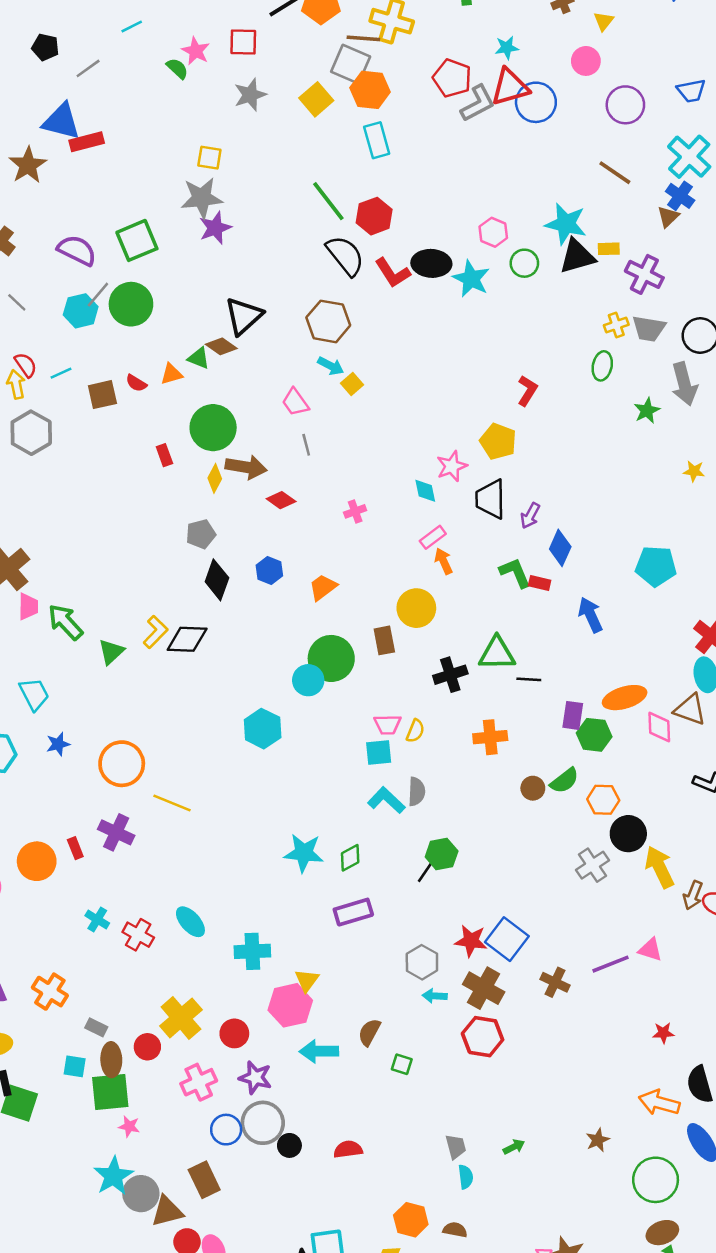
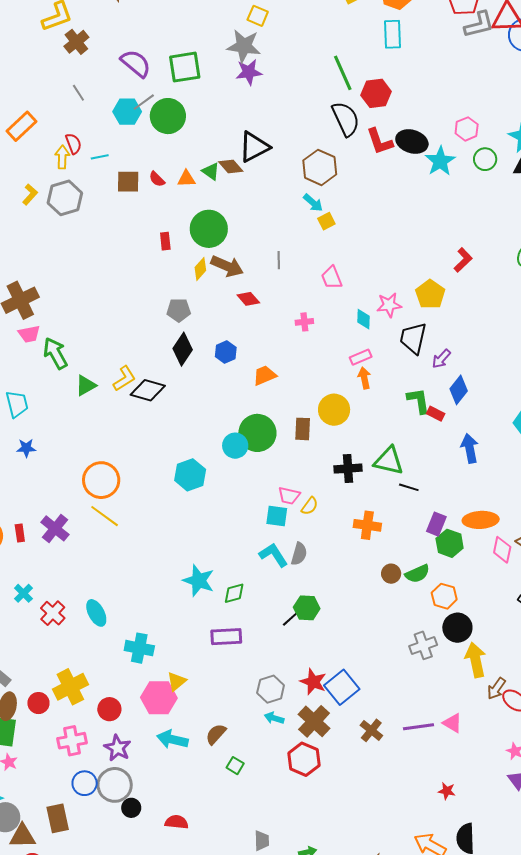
pink trapezoid: (295, 402) -> (332, 278), moved
pink trapezoid: (28, 607) -> (29, 334), turned 65
orange circle: (122, 764) -> (101, 480), moved

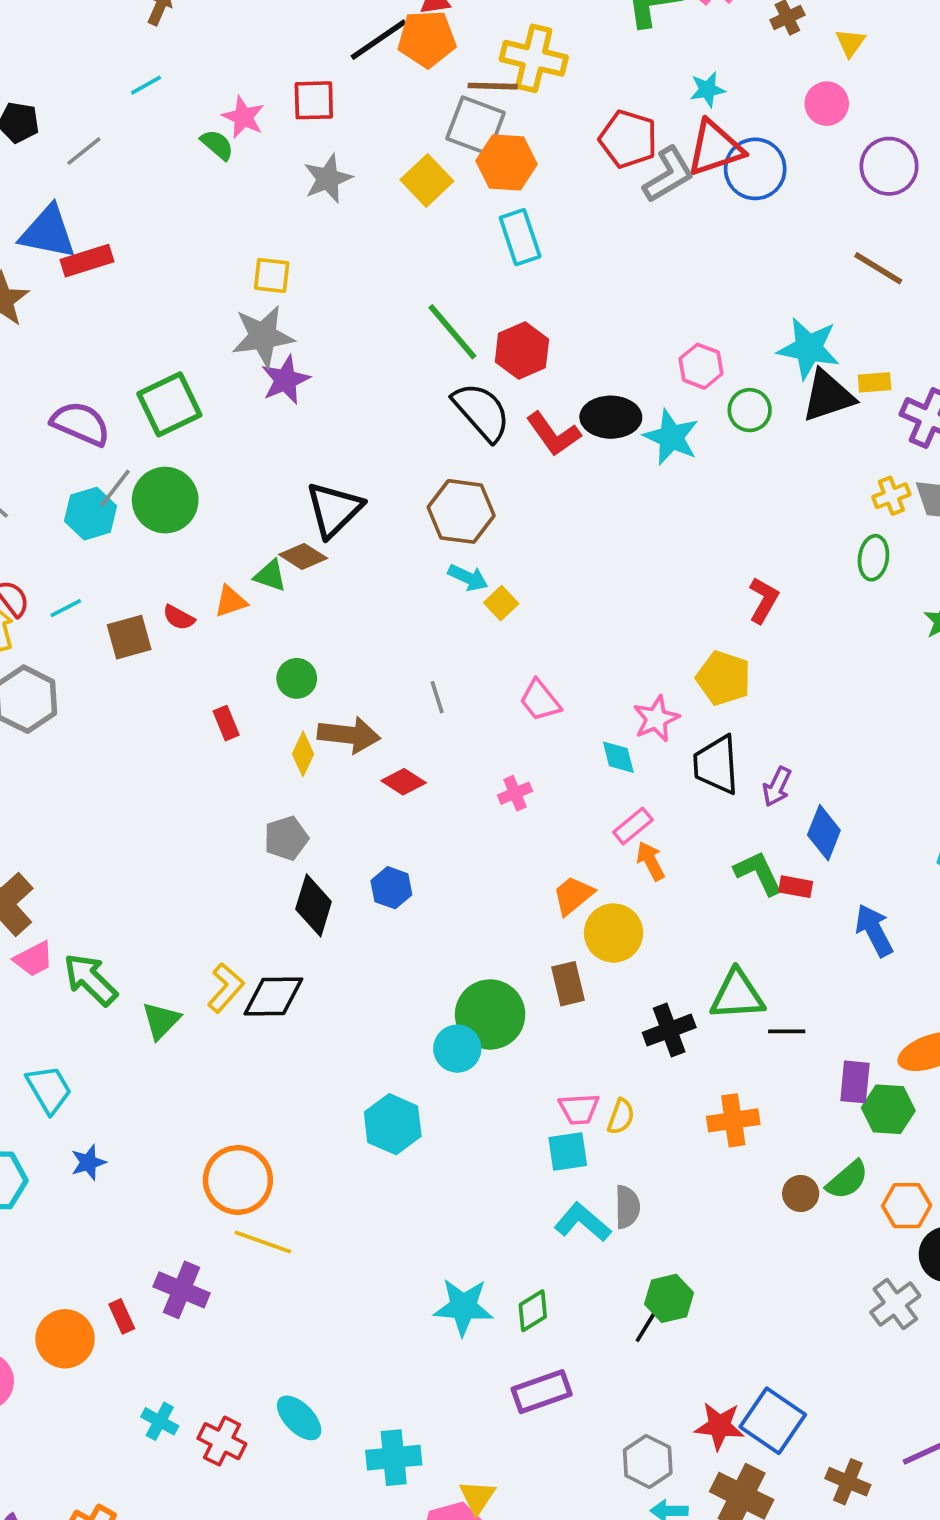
green circle: (209, 229) -> (297, 678), size x0.6
orange trapezoid: (265, 375) -> (573, 895), moved

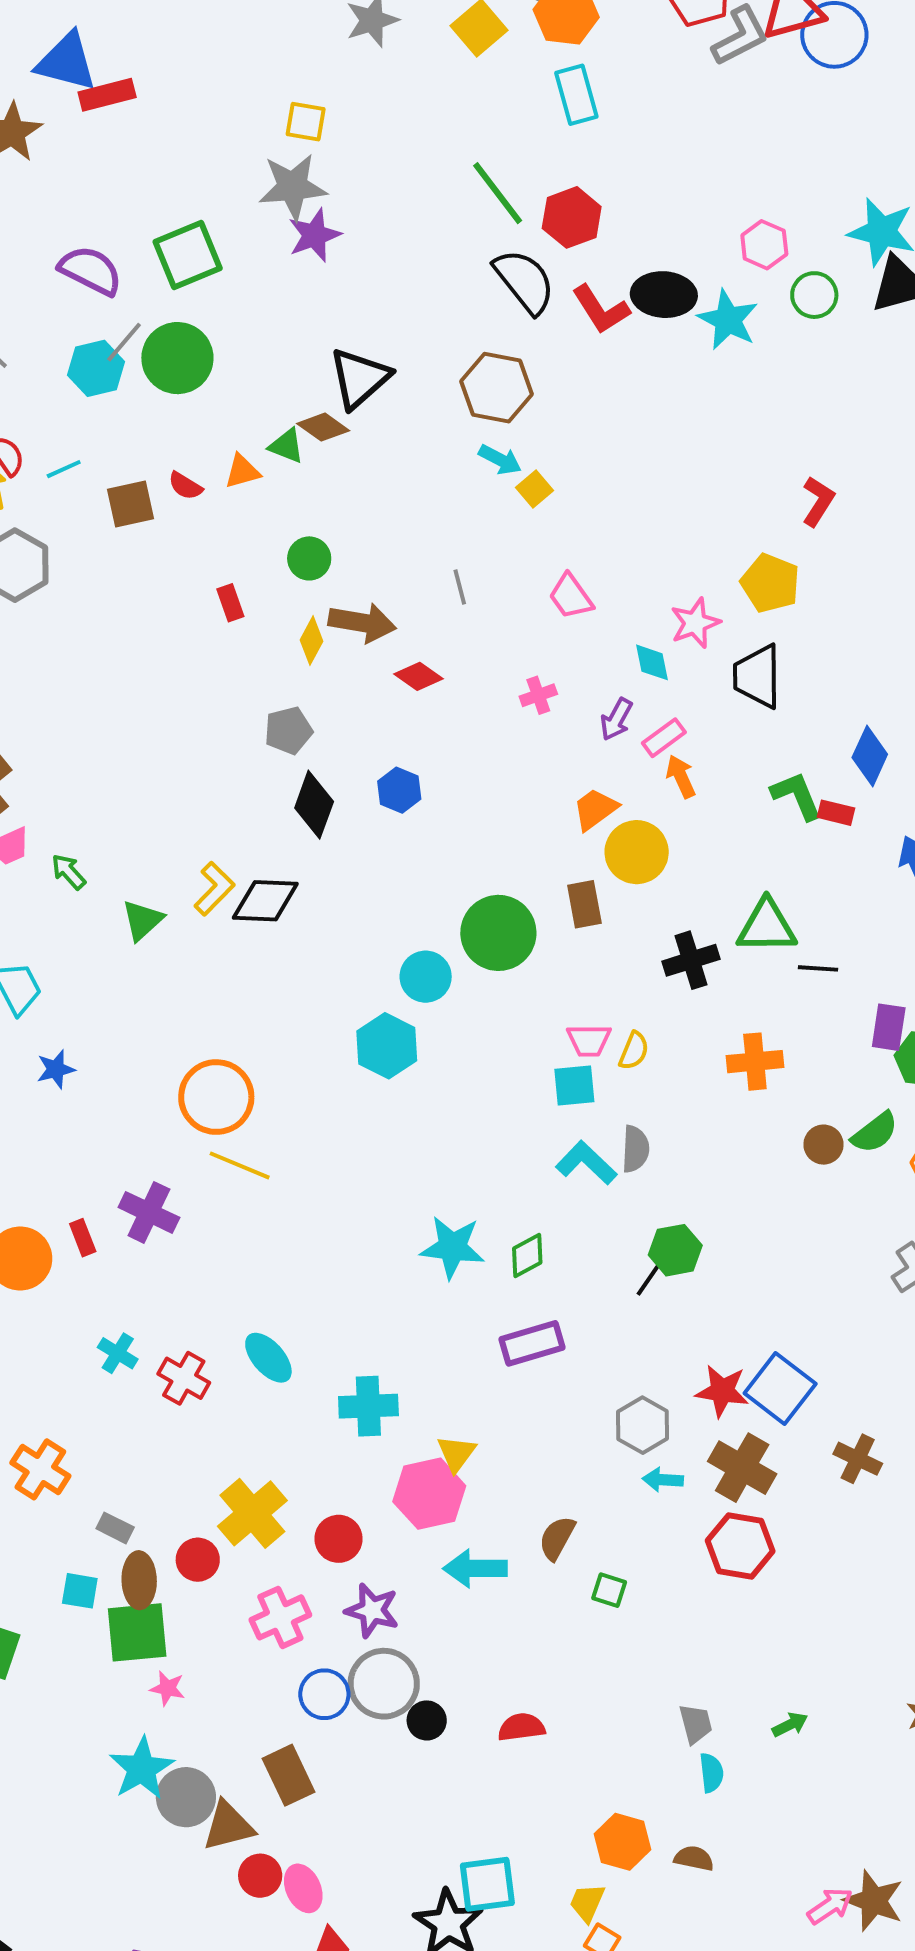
purple arrow: (777, 787) -> (616, 719), moved
green arrow: (90, 980) -> (69, 872), size x0.6
cyan circle: (457, 1049) -> (426, 977), moved

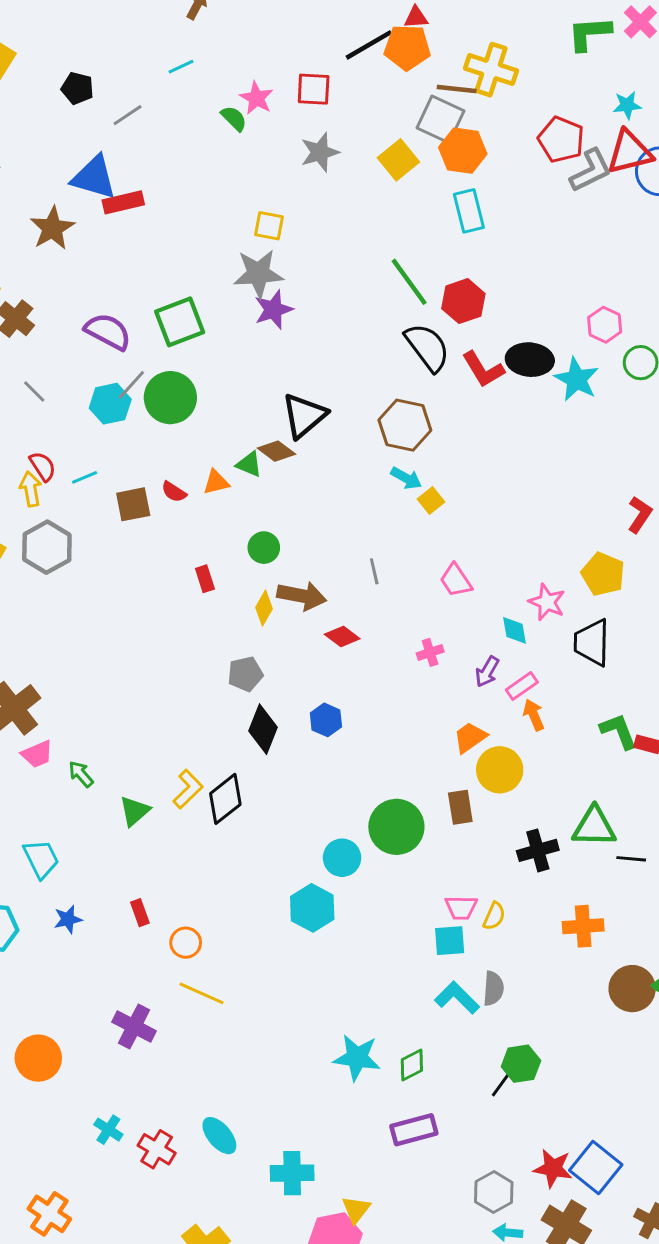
pink star: (695, 623) -> (547, 602), turned -30
black diamond: (265, 901) -> (225, 799), turned -42
orange circle: (216, 1097) -> (186, 943), size x0.6
brown circle: (824, 1145) -> (632, 989), size x1.6
red rectangle: (83, 1238) -> (140, 913), moved

